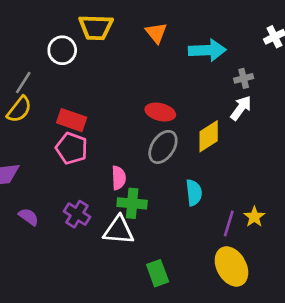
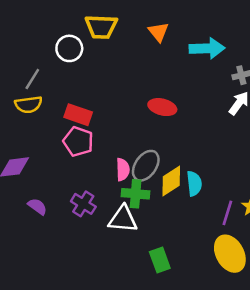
yellow semicircle: (19, 109) -> (28, 105), turned 44
yellow diamond: (209, 136) -> (171, 181), moved
gray ellipse: (163, 147) -> (146, 166), moved

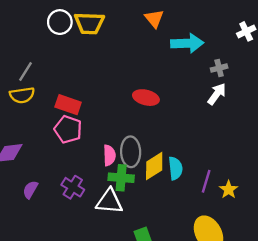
orange triangle: (158, 32) -> (154, 18), moved
white circle: (69, 48) -> (60, 22), moved
gray ellipse: (146, 166) -> (131, 152), turned -36
purple semicircle: (37, 206) -> (30, 190), turned -96
purple line: (227, 213) -> (206, 181), moved

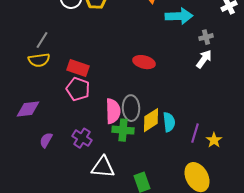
pink semicircle: (109, 155) -> (113, 111), size x1.4
white triangle: (109, 201) -> (103, 167), moved

